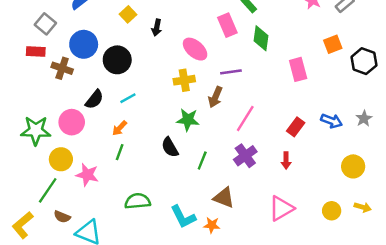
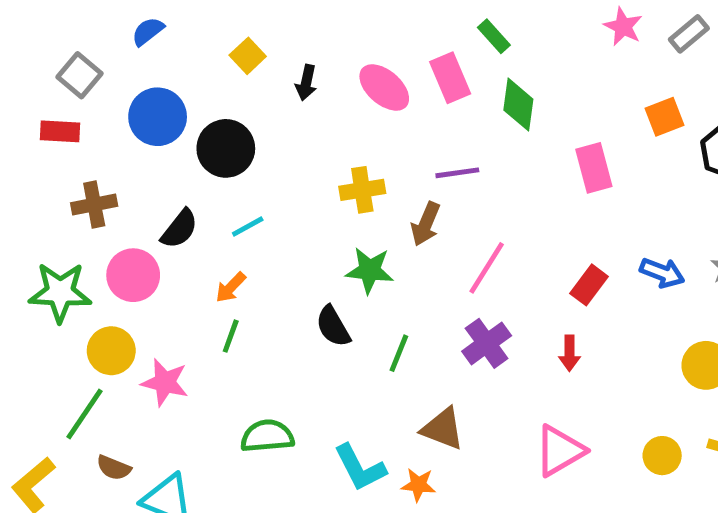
pink ellipse: (195, 49) -> (384, 87), moved
brown cross: (62, 68) -> (94, 204), moved, turned -30

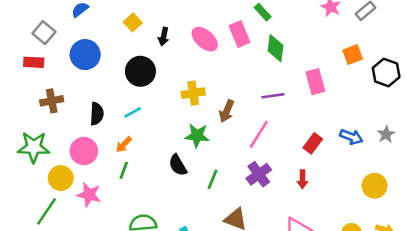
black circle: (226, 148) -> (140, 71), moved
purple line: (457, 173) -> (273, 96), moved
black semicircle: (179, 229) -> (97, 114), turned -35
pink circle: (133, 275) -> (84, 151), moved

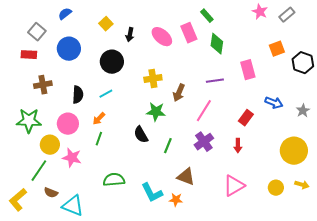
blue arrow: (351, 137) -> (274, 103), moved
yellow circle: (375, 186) -> (294, 151), size x1.4

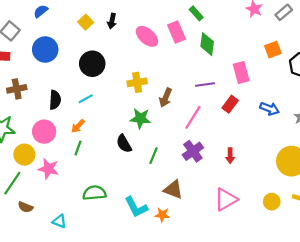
black arrow: (130, 35) -> (112, 21), moved
red rectangle: (246, 118) -> (230, 104), moved
cyan triangle: (73, 206) -> (59, 221), moved, size x0.6

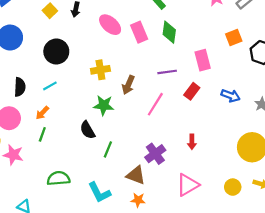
pink rectangle: (176, 32) -> (139, 32), moved
purple cross: (193, 151) -> (155, 154), moved
green line: (154, 156) -> (108, 149), moved
orange star: (162, 215) -> (138, 200), moved

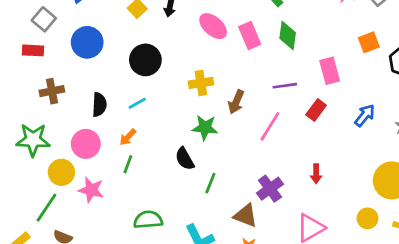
blue arrow: (231, 96) -> (365, 115), turned -72
yellow circle: (233, 187) -> (367, 218), moved

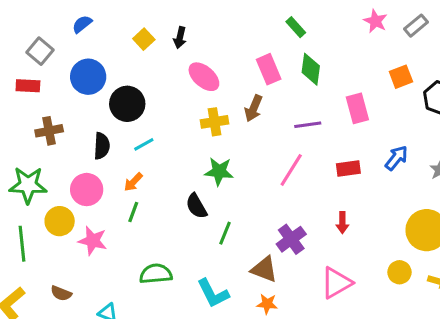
pink ellipse: (213, 26) -> (204, 77), moved
black circle: (145, 60) -> (127, 104), moved
brown arrow: (236, 102) -> (254, 108), moved
red rectangle: (316, 110) -> (348, 168), moved, turned 45
green line: (47, 208) -> (22, 244), moved, turned -40

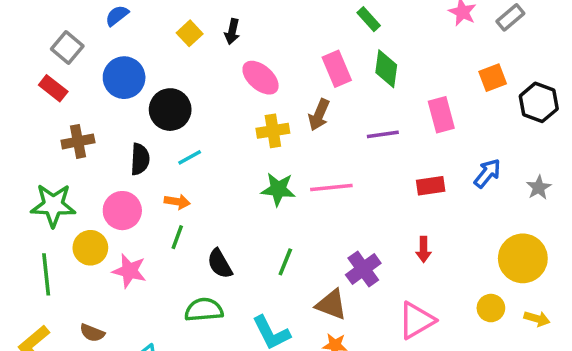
red rectangle: (28, 86) -> (53, 88), turned 35
pink line: (291, 170) -> (331, 187), moved, turned 52
orange arrow: (133, 182) -> (177, 202), turned -125
black semicircle: (196, 206) -> (220, 264), moved

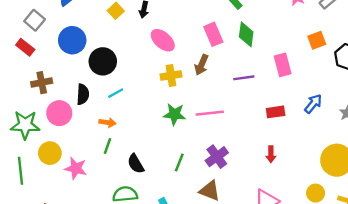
pink circle: (122, 211) -> (59, 113), moved
purple cross: (363, 269) -> (217, 157), moved

